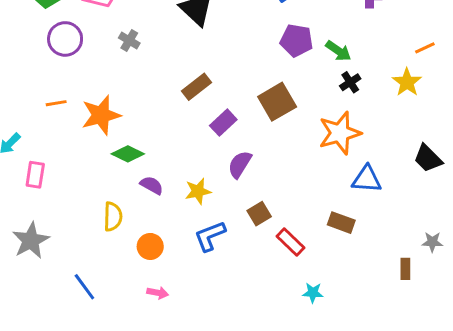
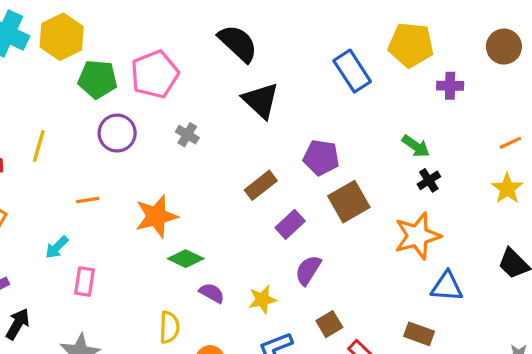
purple pentagon: (296, 40) -> (321, 158), moved
yellow star: (407, 82) -> (507, 189), moved
orange line: (56, 103) -> (88, 200), moved

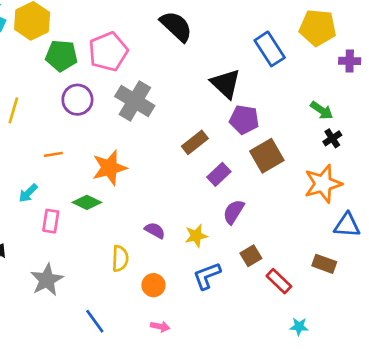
black triangle: (261, 100) -> (226, 84), moved
gray cross: (187, 135) -> (135, 101), size x2.0
green diamond: (186, 259) -> (87, 202), moved

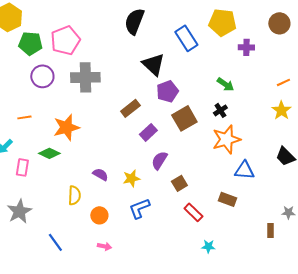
black semicircle: (176, 26) -> (134, 21), moved, turned -112
gray cross: (135, 101) -> (85, 77), turned -32
purple pentagon: (244, 120) -> (167, 91), turned -30
black cross: (332, 138) -> (220, 110), moved
brown square: (251, 256) -> (179, 183), moved

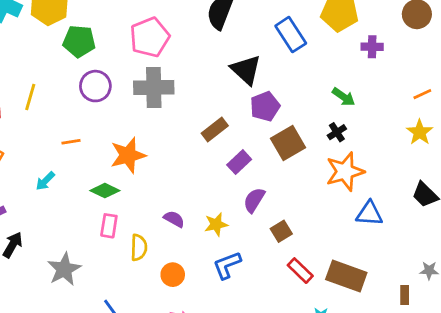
pink pentagon: (65, 40) -> (150, 37), moved
pink rectangle: (22, 167) -> (109, 226), moved
brown rectangle: (227, 199) -> (346, 276), moved, size x1.6

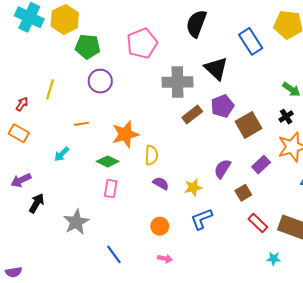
gray cross: (154, 87) -> (178, 82), moved
purple pentagon: (265, 106) -> (222, 106), moved
purple rectangle: (239, 162) -> (261, 165), moved
yellow semicircle: (139, 247) -> (151, 155), moved

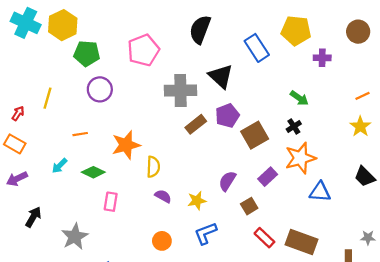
green diamond: (108, 161) -> (93, 172), moved
purple arrow: (21, 180) -> (17, 179), moved

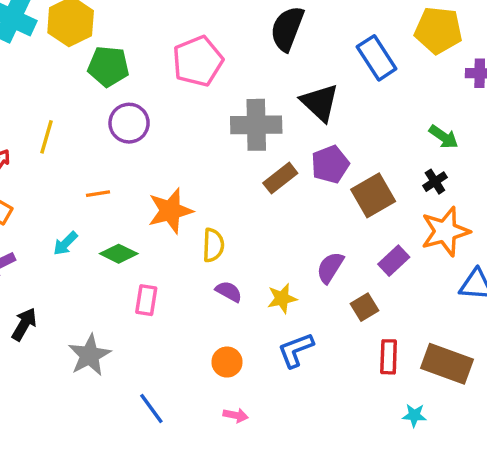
red rectangle: (264, 238) -> (389, 357), turned 48

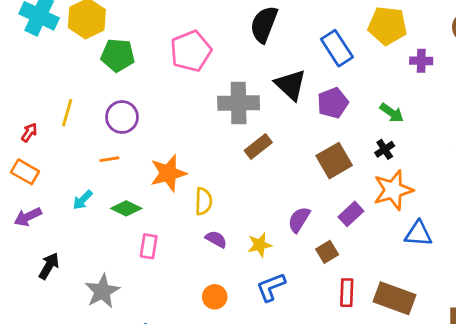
purple circle: (129, 123) -> (122, 117), moved
purple pentagon: (330, 164) -> (333, 103), moved

